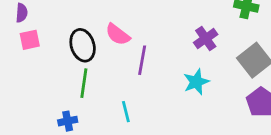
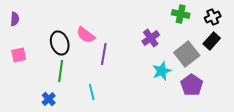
pink square: (30, 40) -> (19, 55), moved
cyan star: (196, 82) -> (162, 71), moved
blue cross: (68, 121) -> (49, 99), turned -32

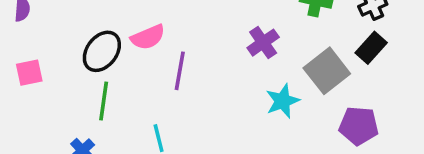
pink semicircle: (86, 35) -> (148, 37), turned -60
black ellipse: (60, 43) -> (102, 51), turned 55
purple pentagon: (192, 85) -> (359, 126), moved, turned -30

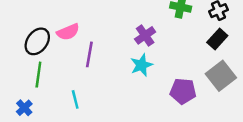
gray square: (327, 71) -> (221, 76), moved
cyan star: (283, 101) -> (141, 65), moved
purple pentagon: (359, 126) -> (183, 91), moved

